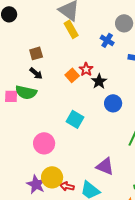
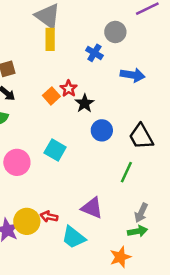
yellow rectangle: (71, 29) -> (50, 39), turned 30
pink circle: (44, 143) -> (17, 162), moved
red arrow: (67, 186) -> (49, 216), moved

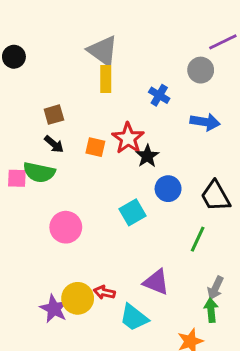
gray circle: (115, 32) -> (201, 70), moved
red star: (69, 89) -> (128, 138), size x1.5
orange square: (51, 96) -> (95, 147), moved, turned -35
cyan square: (55, 150) -> (132, 212), moved, turned 30
green arrow: (137, 231) -> (211, 310), turned -84

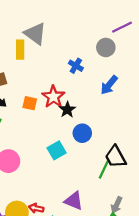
yellow rectangle: (106, 79) -> (20, 50), moved
blue arrow: (205, 122) -> (109, 85), turned 120
black trapezoid: (215, 196) -> (115, 157), moved

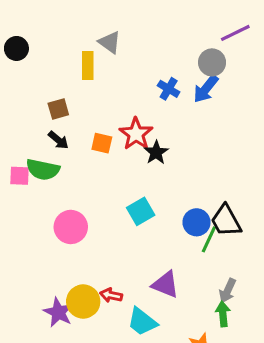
gray triangle: (35, 34) -> (110, 42), size x0.7
blue arrow: (109, 85) -> (206, 89), moved
blue circle: (82, 133) -> (197, 222), moved

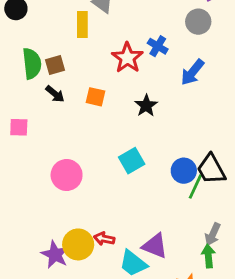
blue arrow: (206, 89) -> (192, 72), moved
red star: (136, 134) -> (127, 58), moved
green semicircle: (43, 170) -> (32, 64), moved, turned -108
purple triangle: (165, 284) -> (155, 246), moved

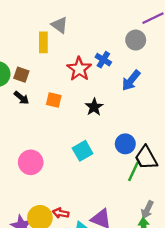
brown square: (55, 65) -> (21, 75), turned 35
blue circle: (184, 171) -> (125, 144), moved

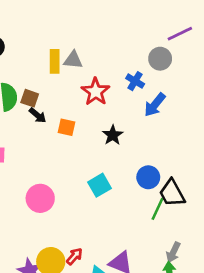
gray triangle: (60, 25) -> (73, 60), moved, turned -30
blue cross: (103, 60) -> (135, 81), moved
black arrow: (21, 98) -> (38, 115), moved
red arrow: (61, 213) -> (74, 256), turned 119

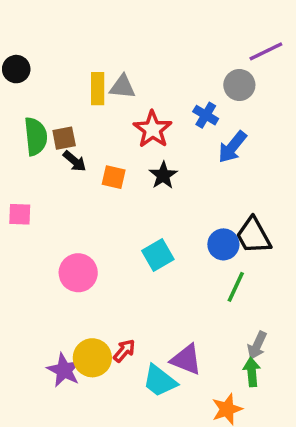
brown square: (30, 98) -> (64, 138), turned -30
black star: (113, 135) -> (163, 175), moved
black trapezoid: (172, 193) -> (254, 236), moved

